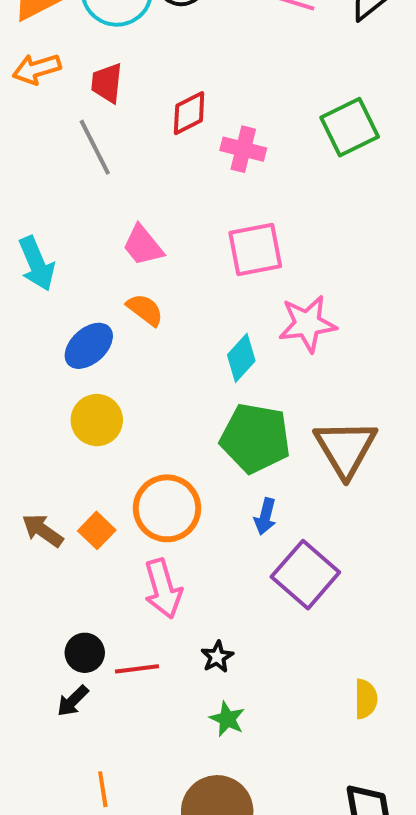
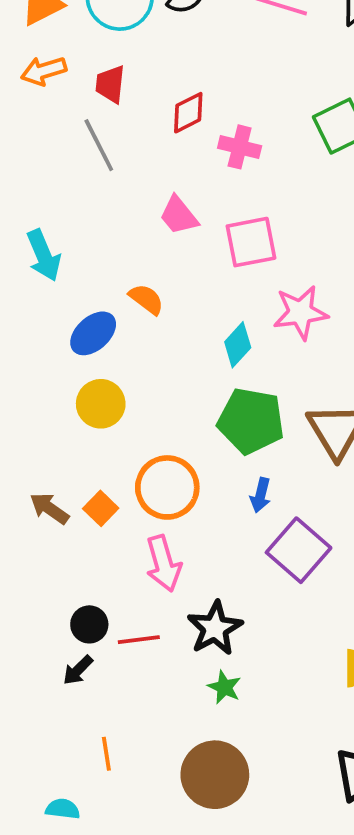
pink trapezoid: (143, 246) -> (179, 215), moved
black star: (217, 657) -> (215, 628), size x1.8

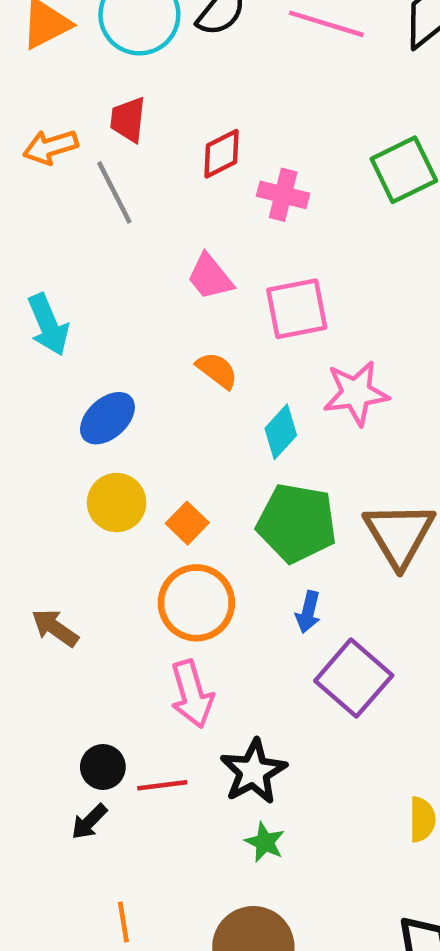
orange arrow: (44, 71) -> (50, 147), moved
orange semicircle: (146, 299) -> (217, 370), moved
orange square: (101, 508) -> (187, 523), moved

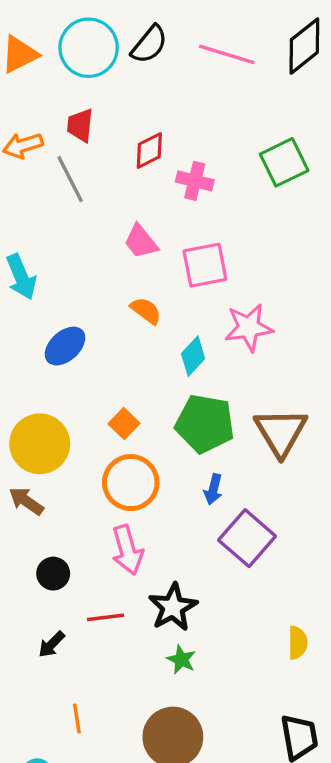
yellow circle: (117, 503) -> (40, 444), moved, size x1.4
black circle: (103, 767) -> (53, 574), moved

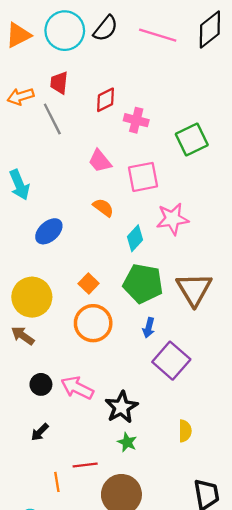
green square: (284, 162) -> (192, 139), moved
pink arrow: (127, 550) -> (77, 388), moved, turned 132
red line: (105, 617) -> (85, 465), moved
yellow semicircle: (298, 643) -> (185, 431), moved

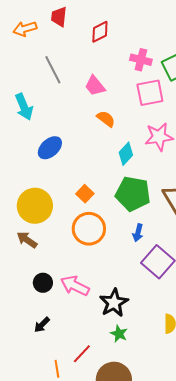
gray line: (52, 119) -> (53, 70), moved
pink cross: (136, 120) -> (141, 60), moved
pink square: (143, 177) -> (150, 93), moved
orange semicircle: (103, 208) -> (106, 119), moved
red line: (85, 465) -> (82, 354), turned -40

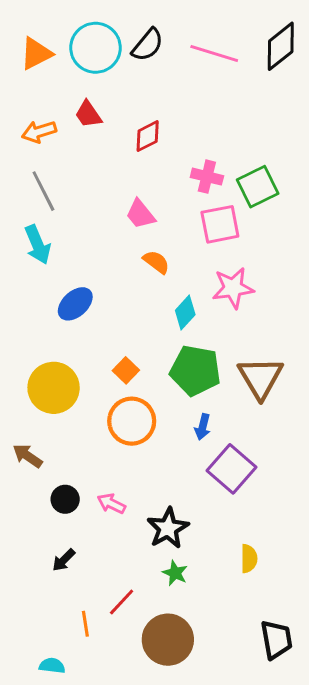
red trapezoid: (59, 17) -> (88, 114), turned -40
gray line: (53, 70) -> (43, 191), moved
brown arrow: (27, 240) -> (27, 456), moved
pink arrow: (75, 286) -> (111, 504), size x0.7

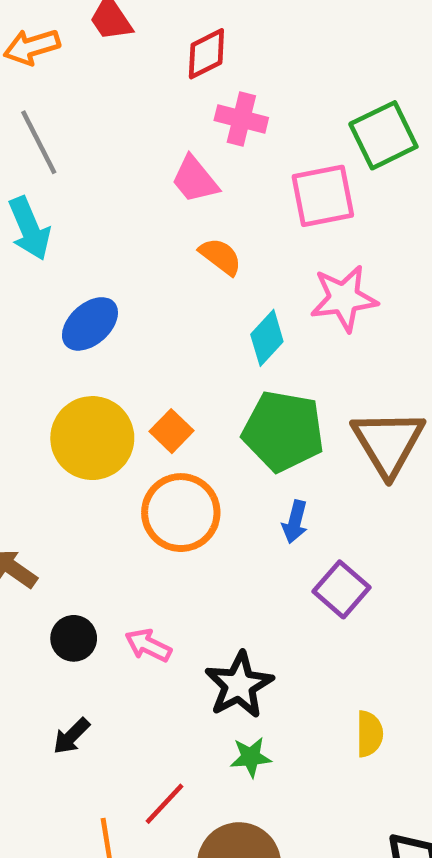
pink cross: (207, 177) -> (241, 119), moved
yellow circle: (54, 388) -> (92, 438), moved
purple square: (232, 469) -> (341, 589), size x0.7
green star: (175, 573) -> (251, 757), turned -30

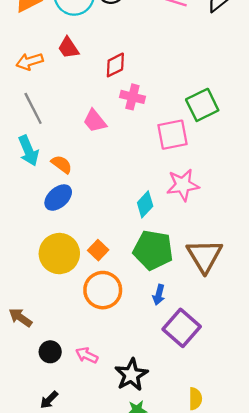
pink trapezoid: (195, 180) -> (95, 121), moved
orange semicircle: (220, 256) -> (62, 164), moved
purple square: (341, 589) -> (182, 328), size x1.4

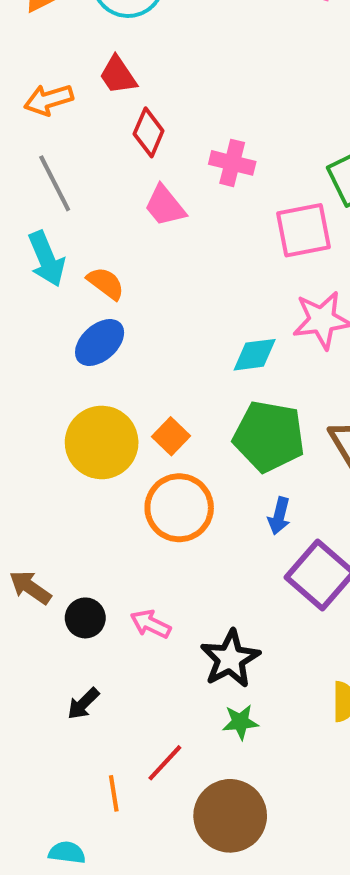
red diamond: (115, 65) -> (149, 132), moved, turned -40
cyan diamond: (145, 204) -> (255, 355), turned 40
brown arrow: (20, 318) -> (30, 587), moved

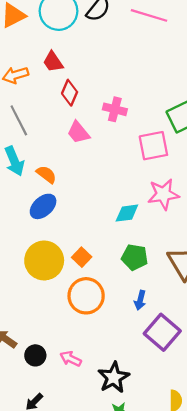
green pentagon: (269, 436) -> (135, 257), size x0.7

